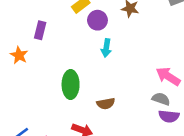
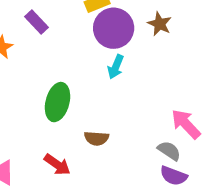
purple circle: (97, 20) -> (114, 28), size x1.5
purple rectangle: (40, 30) -> (36, 22), turned -72

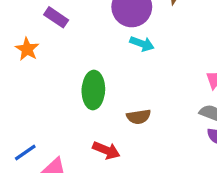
cyan arrow: (116, 67) -> (142, 44), turned -80

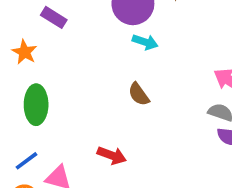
green ellipse: (93, 90) -> (36, 105), moved
brown semicircle: (139, 117) -> (139, 94), moved, turned 65

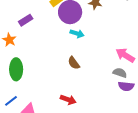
purple rectangle: (54, 17) -> (26, 20), turned -64
red arrow: (112, 155) -> (68, 100), moved

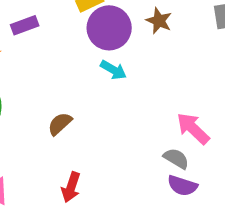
brown semicircle: (74, 63) -> (60, 124), moved, turned 72
red arrow: (68, 100) -> (71, 187), turned 77

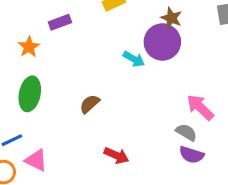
purple circle: (109, 28) -> (162, 42), moved
red arrow: (71, 187) -> (116, 155), moved, turned -85

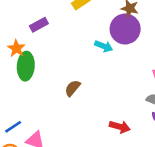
green ellipse: (30, 94) -> (26, 66), moved
red arrow: (116, 155) -> (120, 127), moved

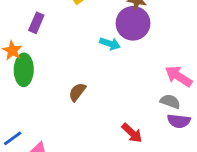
purple rectangle: (39, 25) -> (36, 23), turned -36
red arrow: (120, 127) -> (132, 133), turned 30

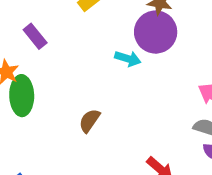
purple rectangle: (36, 23) -> (35, 36), turned -60

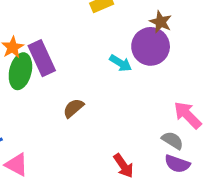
purple rectangle: (35, 36) -> (42, 58), moved, size x1.5

